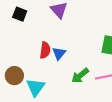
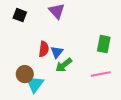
brown circle: (14, 76) -> (25, 74), moved
green arrow: (80, 76) -> (64, 65), moved

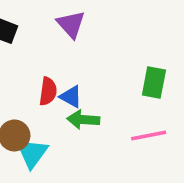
blue triangle: (57, 52) -> (71, 97), turned -40
green arrow: (64, 65) -> (83, 120), turned 42

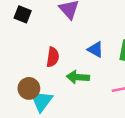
blue triangle: (71, 97) -> (95, 50), moved

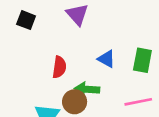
brown circle: (29, 88) -> (75, 102), moved

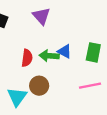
green arrow: (87, 89) -> (49, 56), moved

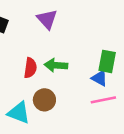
blue triangle: (65, 51) -> (99, 78), moved
cyan triangle: (17, 97) -> (19, 113), turned -45

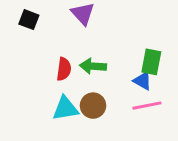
brown circle: (44, 100) -> (93, 106), moved
cyan triangle: (19, 113) -> (65, 108), moved, turned -30

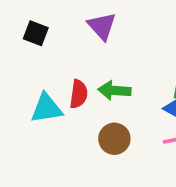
cyan triangle: (65, 108) -> (46, 108), moved

